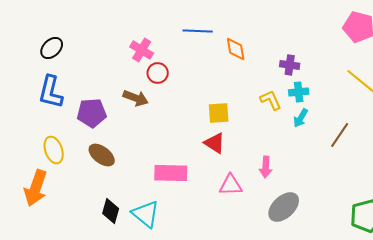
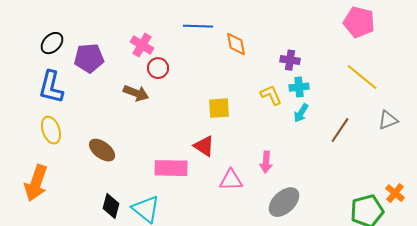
purple pentagon: (92, 113) -> (89, 58), moved
red triangle: (215, 143) -> (204, 146), moved
yellow ellipse: (54, 150) -> (51, 130), moved

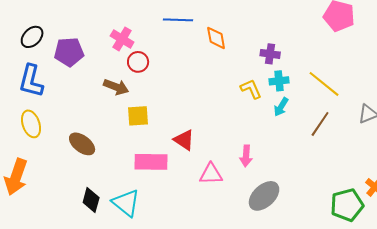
yellow line: (362, 77) -> (324, 84), moved
yellow square: (219, 108) -> (138, 116), moved

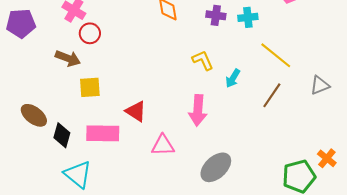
purple cross: (270, 54) -> (216, 15), moved
cyan cross: (279, 81) -> (248, 17), moved
pink arrow: (246, 156) -> (198, 110), moved, size x1.4
black diamond: (91, 200) -> (62, 135), moved

